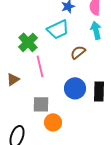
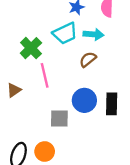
cyan arrow: (96, 30) -> (93, 34), moved, turned 108
gray square: (41, 104) -> (59, 119), moved
orange circle: (53, 122) -> (45, 151), moved

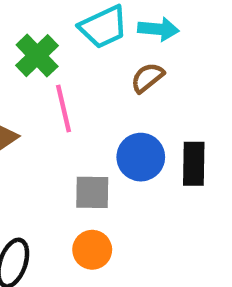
orange circle: (45, 151) -> (92, 250), moved

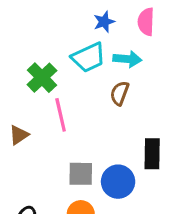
brown semicircle: (147, 78) -> (120, 93), turned -30
blue circle: (141, 157) -> (118, 182), moved

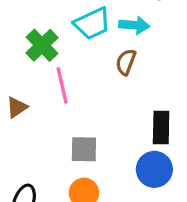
blue circle: (118, 182) -> (154, 169), moved

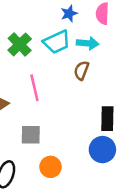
green cross: (42, 45) -> (20, 44), moved
gray square: (84, 149) -> (31, 135), moved

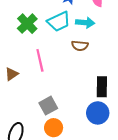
brown semicircle: (81, 70) -> (80, 46), turned -105
gray square: (31, 135) -> (48, 106), moved, turned -30

